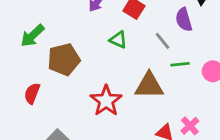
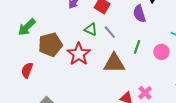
gray line: (162, 41) -> (110, 32), moved
green line: (180, 64) -> (137, 47), turned -64
red star: (106, 101) -> (79, 54), moved

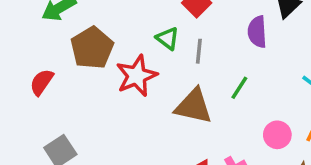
gray line: (110, 32) -> (199, 51), turned 32
brown pentagon: (50, 45) -> (92, 48), turned -30
pink circle: (161, 52) -> (277, 135), moved

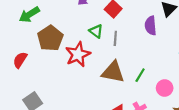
green line: (239, 88) -> (140, 75), moved

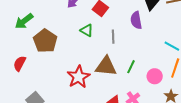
gray line: (115, 38) -> (113, 37), moved
red star: (78, 54) -> (79, 77), moved

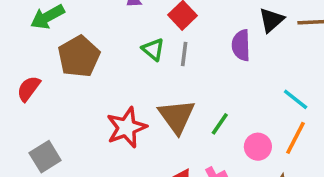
gray line: (113, 37) -> (184, 54), moved
brown triangle: (106, 66) -> (177, 116), turned 40

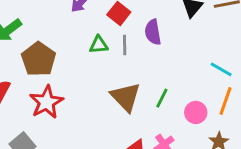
purple semicircle: (241, 45) -> (153, 32), moved
green triangle: (153, 49) -> (99, 45), turned -36
red star: (127, 127) -> (46, 102), moved

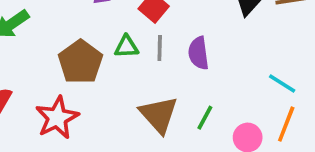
purple semicircle: (153, 32) -> (199, 53), moved
brown pentagon: (39, 59) -> (80, 62), moved

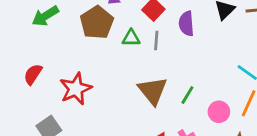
purple semicircle: (199, 53) -> (186, 24), moved
brown pentagon: (80, 62) -> (97, 22), moved

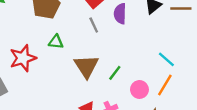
green triangle: (131, 38) -> (56, 42), moved
gray line: (156, 40) -> (94, 25), turned -35

